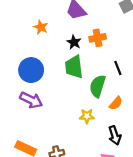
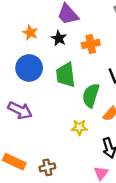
black star: (74, 42) -> (59, 38), moved
blue circle: (31, 70) -> (29, 68), moved

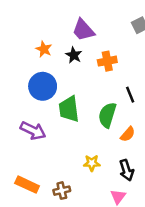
green trapezoid: (66, 75) -> (69, 109), moved
yellow star: (79, 127) -> (92, 163), moved

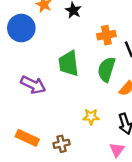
orange cross: (107, 61) -> (106, 35), moved
blue circle: (43, 86) -> (21, 28), moved

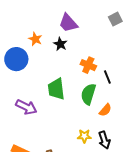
orange cross: (106, 35) -> (88, 65), turned 35
yellow star: (91, 117) -> (84, 136), moved

